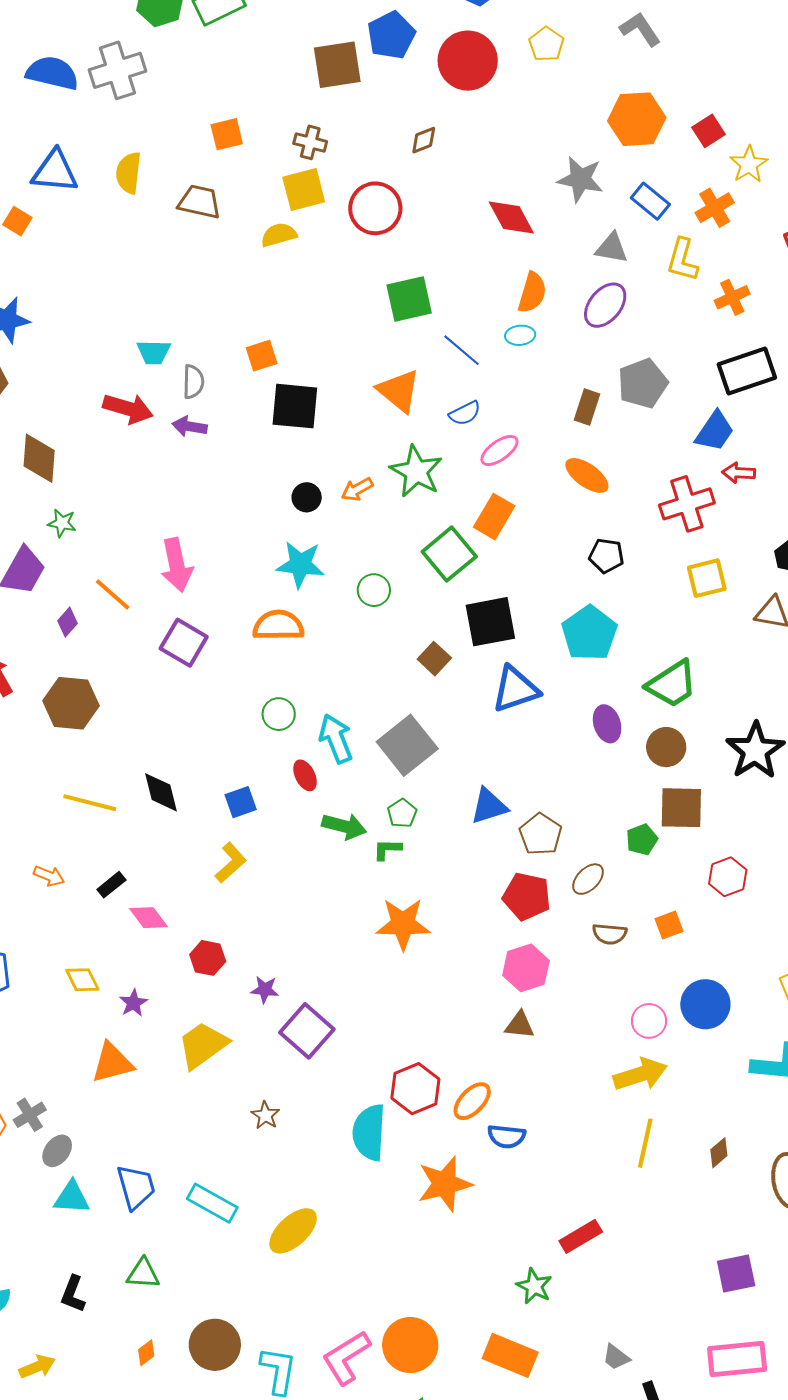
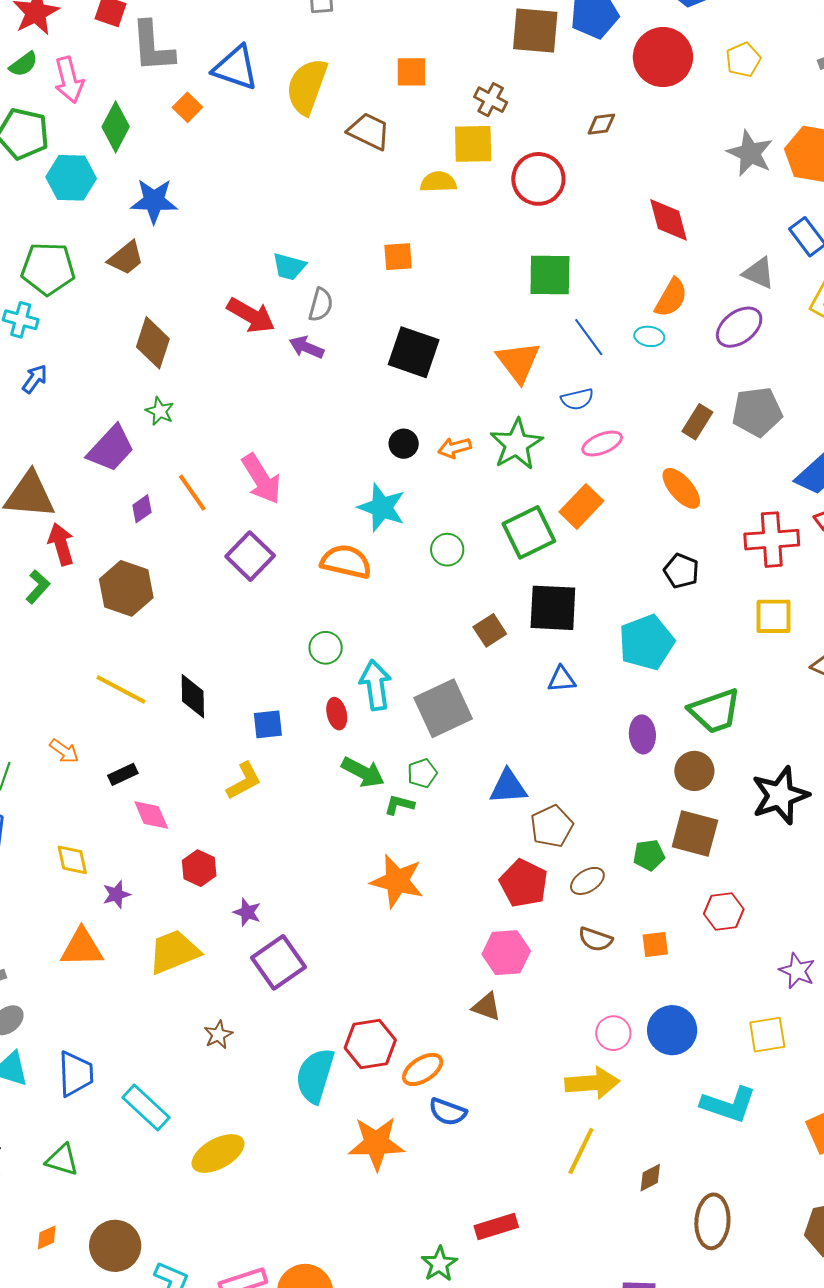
yellow semicircle: (129, 173) -> (307, 86), size x1.4
gray star: (580, 179) -> (750, 153), moved
orange square: (262, 356) -> (398, 257), moved
pink arrow: (177, 565) -> (261, 479), turned -34
blue triangle: (515, 689) -> (561, 679), size x0.6

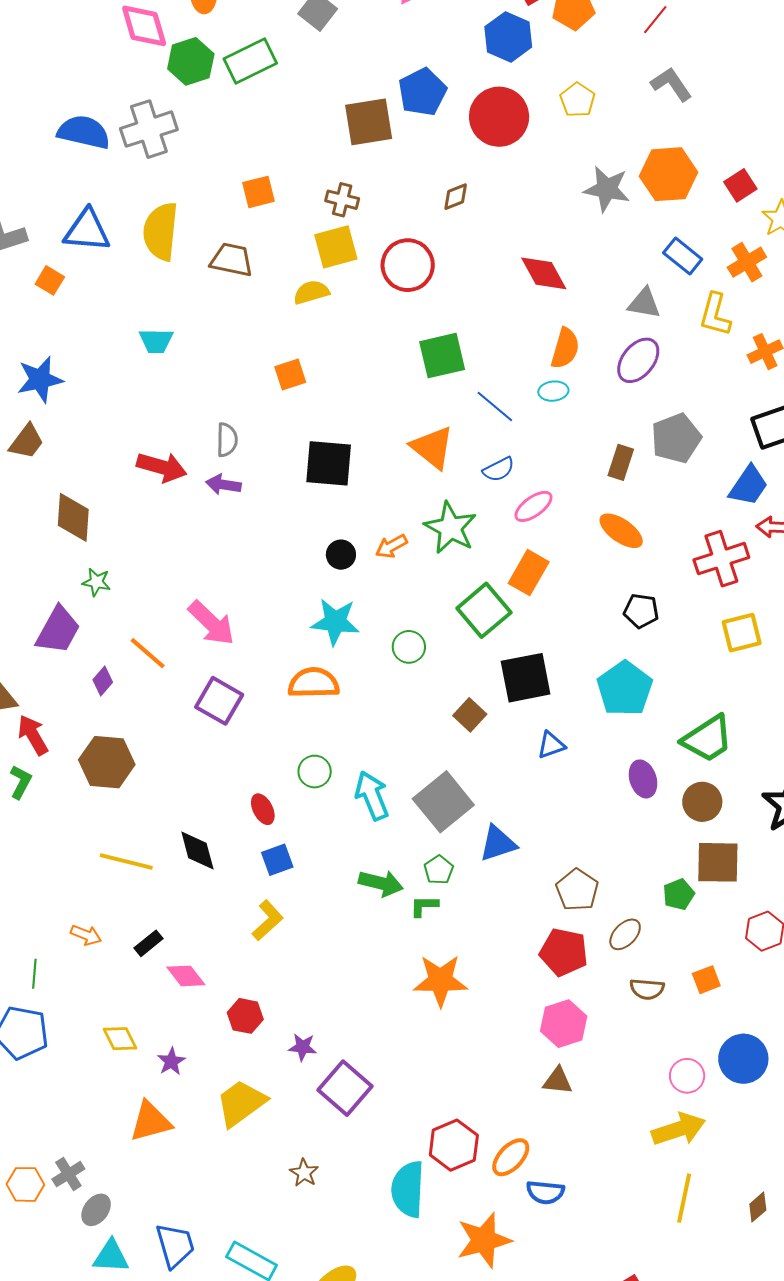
cyan trapezoid: (289, 267) -> (156, 341), moved
red ellipse: (337, 714) -> (263, 809), moved
blue triangle: (508, 787) -> (498, 843), moved

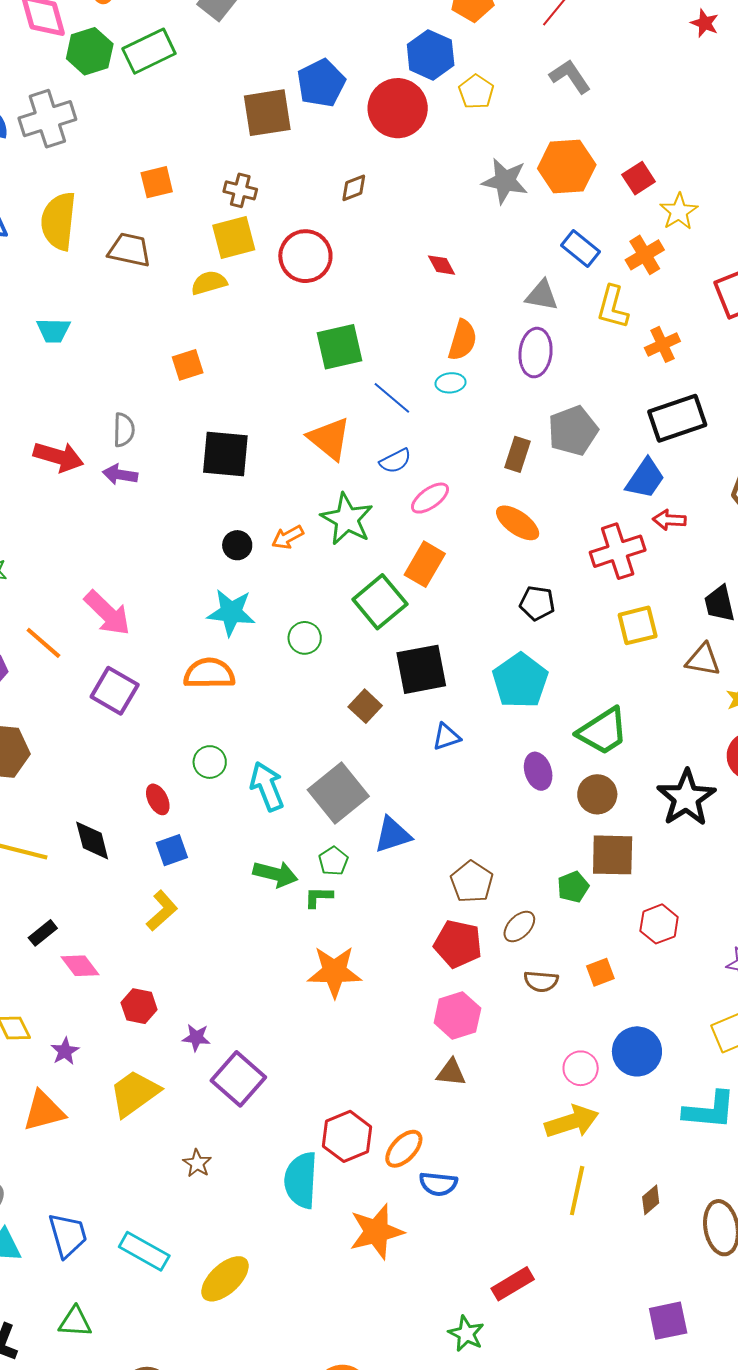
blue hexagon: (508, 37) -> (431, 55), moved
red diamond: (544, 273) -> (441, 265), size x0.6
purple ellipse: (638, 360) -> (536, 353), turned -33

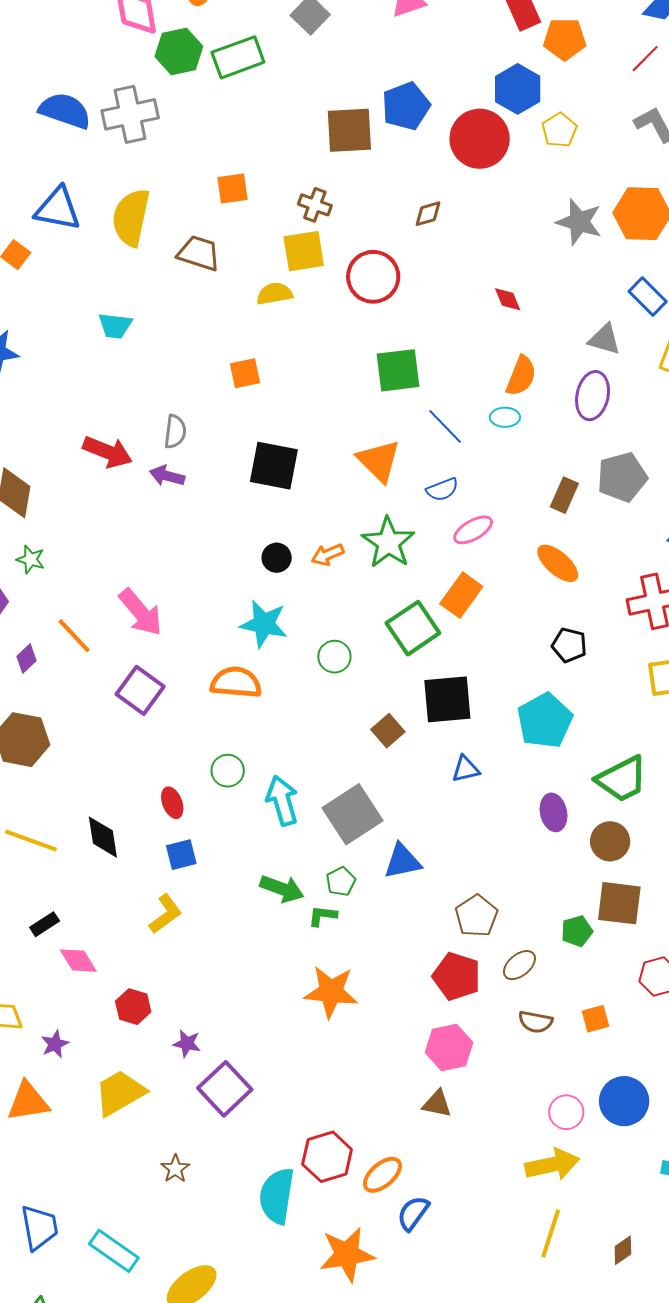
blue semicircle: (438, 1184) -> (413, 1213), turned 114

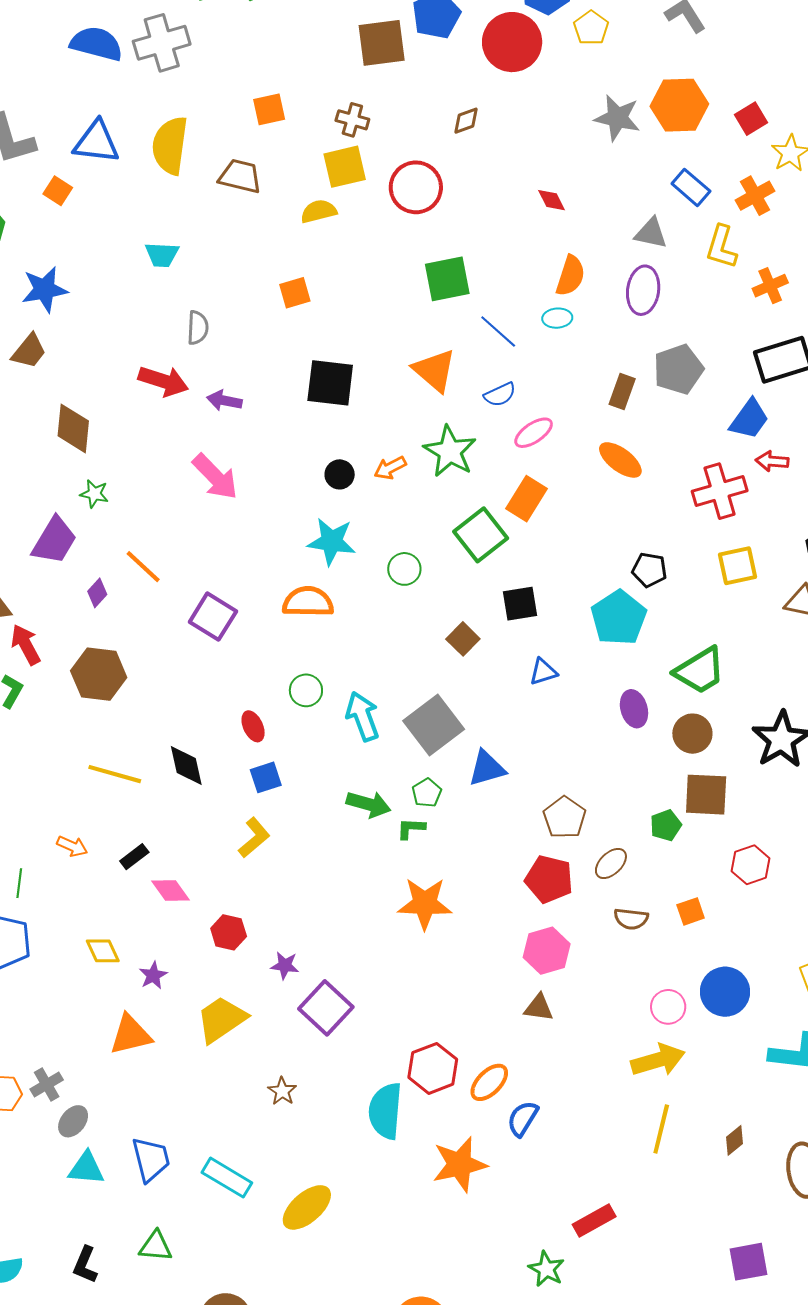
gray semicircle: (175, 432) -> (198, 328), moved
pink arrow: (141, 612) -> (215, 477), moved
black pentagon: (569, 645) -> (649, 570), moved
black square: (447, 699) -> (520, 604), size x0.7

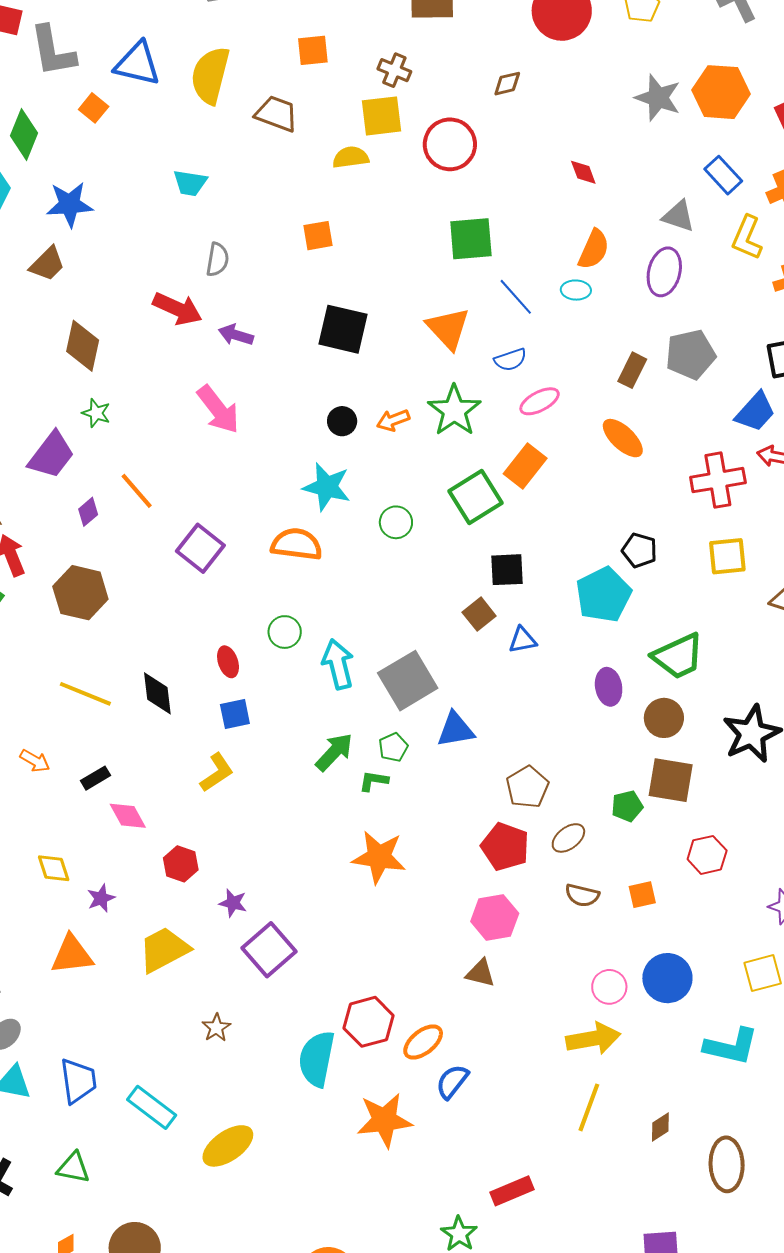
brown square: (463, 639) -> (479, 614), moved
green arrow: (369, 804) -> (334, 752), turned -69

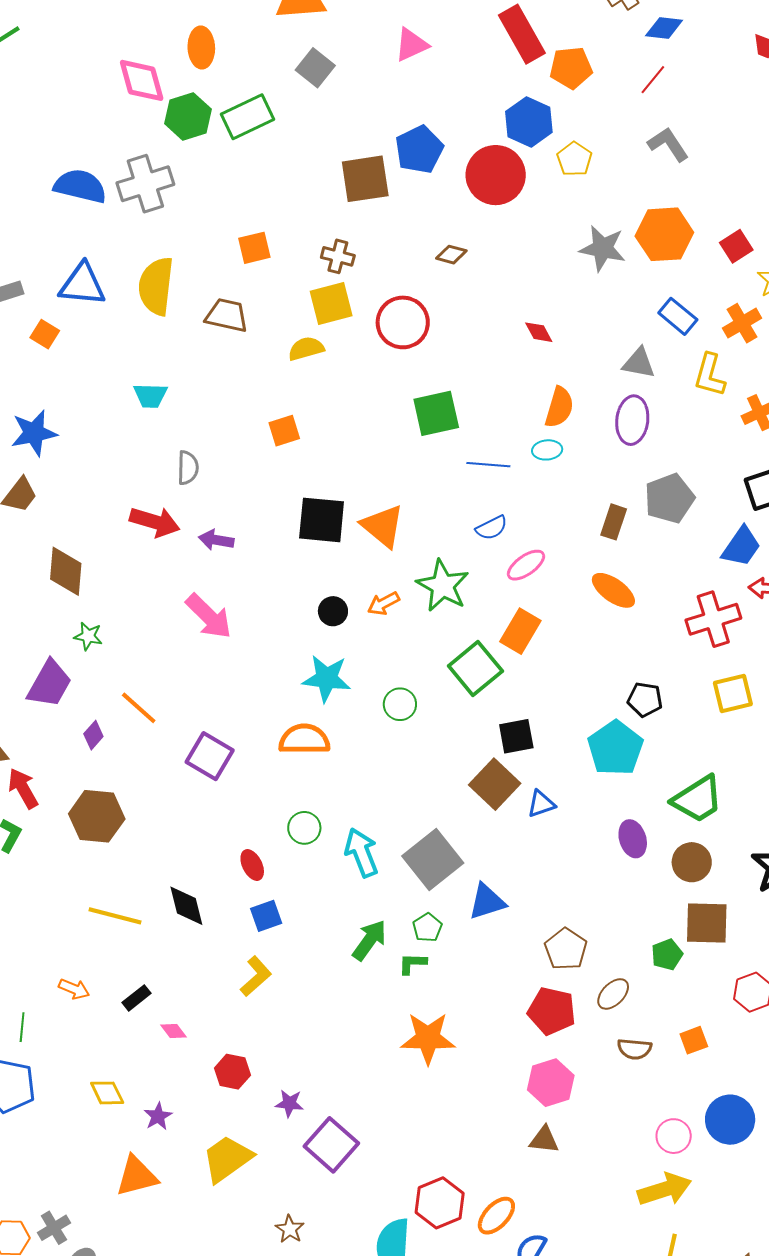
brown diamond: (507, 84) -> (451, 255), turned 36
blue line: (516, 297) -> (488, 465), turned -36
orange triangle: (448, 328) -> (383, 526), moved
brown square: (479, 614) -> (495, 784), size x1.5
pink diamond: (128, 816) -> (173, 1031), size x0.7

